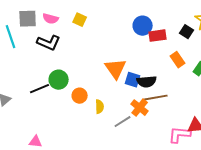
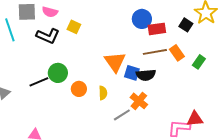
yellow square: (80, 20) -> (74, 27), moved
brown line: (156, 98) -> (155, 52), moved
yellow semicircle: (100, 107) -> (103, 93), moved

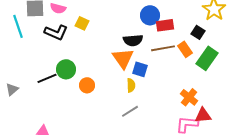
black square: (186, 25) -> (198, 32), moved
green rectangle: (199, 62) -> (207, 58), size x1.6
black semicircle: (146, 75) -> (133, 40), moved
yellow semicircle: (103, 93) -> (131, 85), moved
orange cross: (139, 101) -> (189, 97), moved

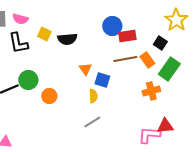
black L-shape: (56, 32) -> (18, 43), turned 55
black semicircle: (133, 40) -> (67, 39), moved
orange triangle: (123, 58) -> (85, 69), size x0.6
orange cross: (189, 97) -> (151, 91), moved, turned 36

